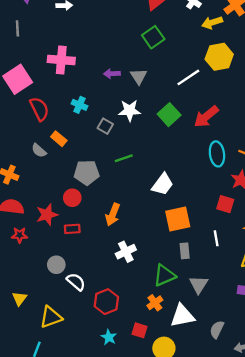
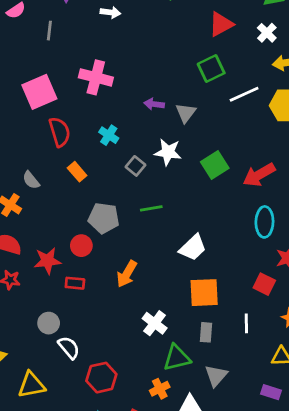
white line: (188, 77) -> (244, 94), moved
gray semicircle: (39, 150) -> (31, 180), moved
white cross: (126, 252) -> (155, 323), moved, turned -36

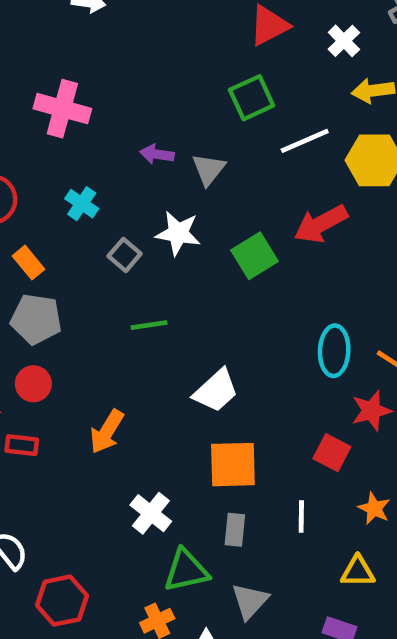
red arrow: (259, 175) -> (321, 224), moved
gray pentagon: (104, 218) -> (36, 319), moved

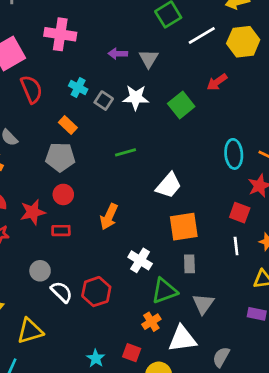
red arrow: (321, 224) -> (217, 82), size x0.7
gray square: (125, 255) -> (104, 101), moved
orange rectangle: (29, 263) -> (68, 125), moved
white line: (301, 516) -> (236, 246), moved
red hexagon: (62, 601) -> (96, 292), moved

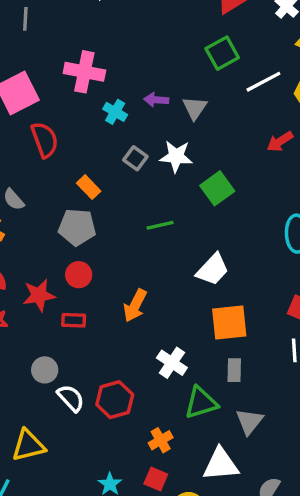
cyan cross: (78, 87) -> (115, 112), moved
green square: (181, 105) -> (217, 188), moved
orange cross: (151, 322) -> (161, 440), moved

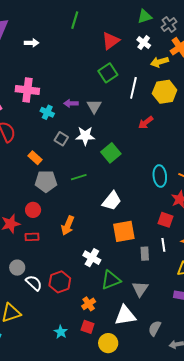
white line: (263, 82) -> (133, 88), turned -45
gray pentagon: (77, 227) -> (46, 181), moved
gray rectangle: (234, 370) -> (145, 254), moved

